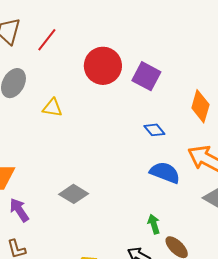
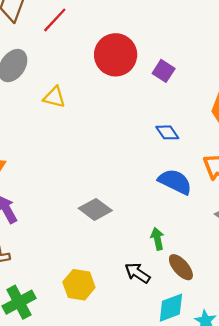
purple square: (146, 76) -> (164, 71), size x0.7
gray diamond: (74, 194) -> (95, 209), moved

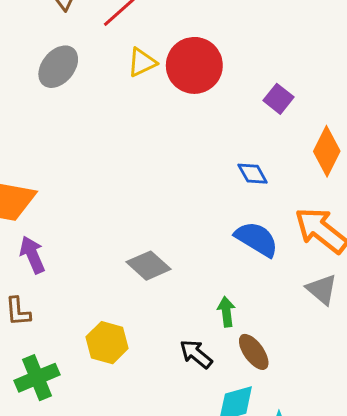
purple square: (164, 71) -> (279, 99), moved
yellow triangle: (54, 97) -> (142, 62), moved, turned -45
yellow hexagon: (79, 285) -> (107, 343), moved

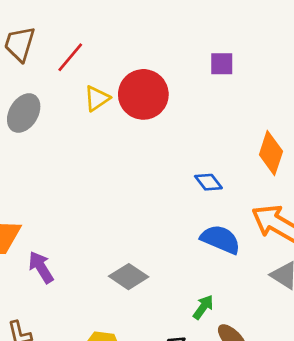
purple square: (279, 99) -> (222, 64), moved, turned -30
purple arrow: (32, 255) -> (41, 267), moved
green arrow: (226, 312) -> (203, 307), turned 50

